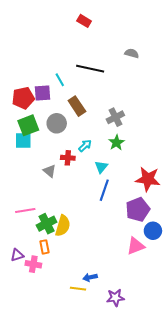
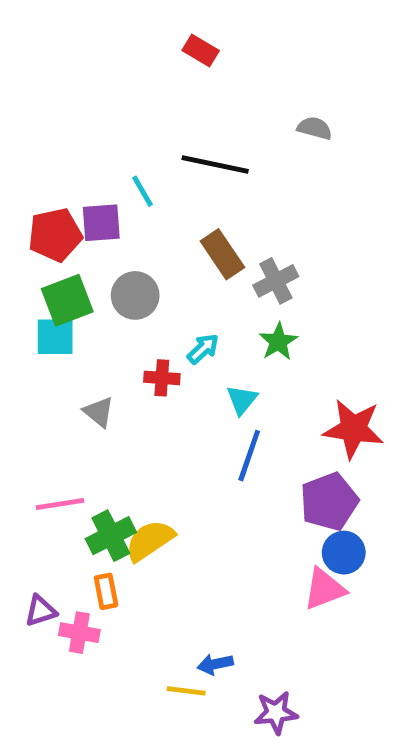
brown rectangle: (77, 106) -> (222, 254), moved
gray triangle: (50, 171) -> (99, 412), moved
yellow semicircle: (63, 226) -> (150, 540), turned -140
blue circle: (153, 231) -> (344, 553), moved

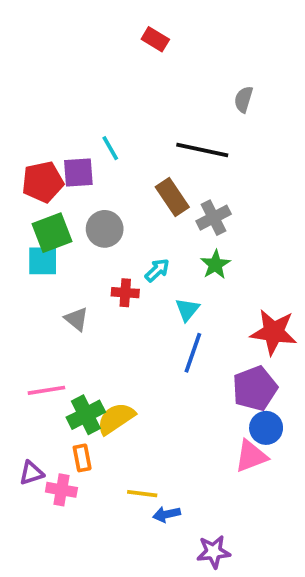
gray semicircle: (315, 128) -> (244, 99), turned -88
black line: (215, 164) -> (202, 150), moved
yellow line: (186, 691) -> (142, 494), moved

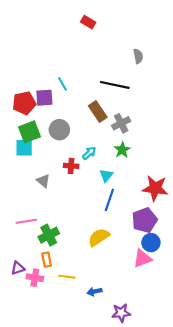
gray semicircle: (244, 99) -> (138, 56), turned 152
yellow semicircle: (116, 418) -> (99, 237), moved
yellow line: (142, 494) -> (67, 277), moved

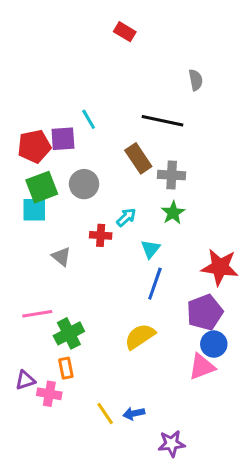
gray cross: (121, 123) -> (172, 175), turned 30
yellow line: (67, 277) -> (105, 413), moved, turned 49

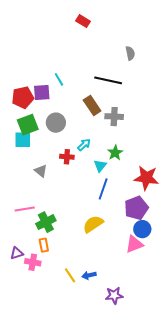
green star: (173, 213) -> (115, 153), moved

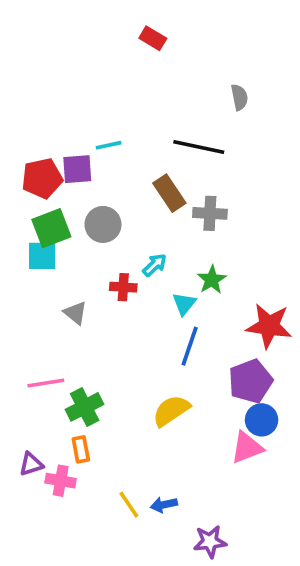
cyan line: (59, 79) -> (109, 145), turned -72

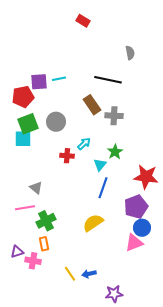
purple square: (77, 169) -> (39, 82), moved
gray triangle: (75, 313) -> (36, 188), moved

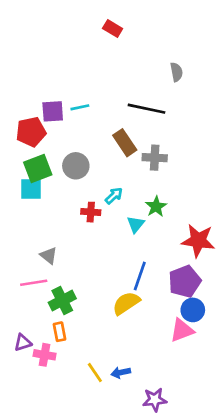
blue line: (103, 188) -> (140, 276), moved

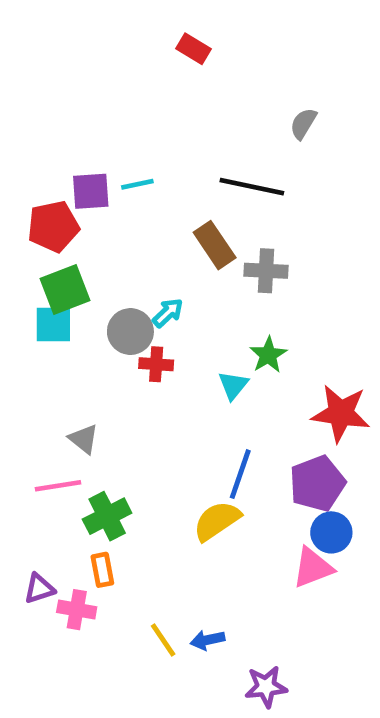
gray semicircle: (176, 72) -> (303, 124), turned -138
gray circle: (76, 166) -> (130, 332), moved
cyan arrow: (114, 196) -> (168, 313), moved

